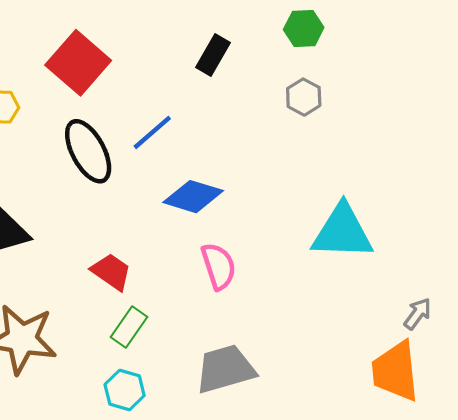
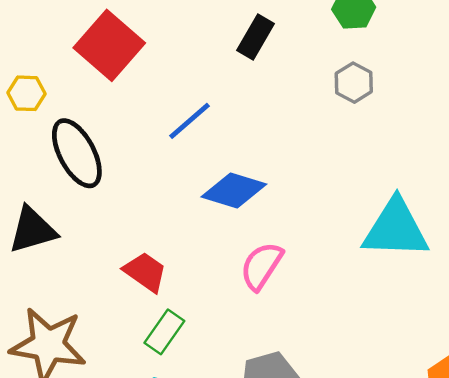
black ellipse: (88, 151) -> (77, 153), moved
pink semicircle: (219, 266) -> (261, 266), turned -129

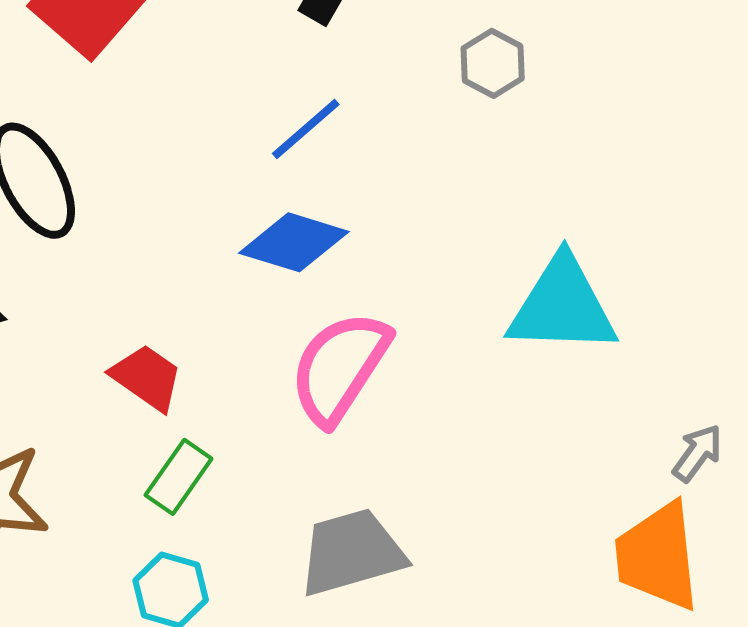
blue line: (190, 121) -> (306, 129), moved
pink semicircle: (261, 266) -> (340, 368), size x1.4

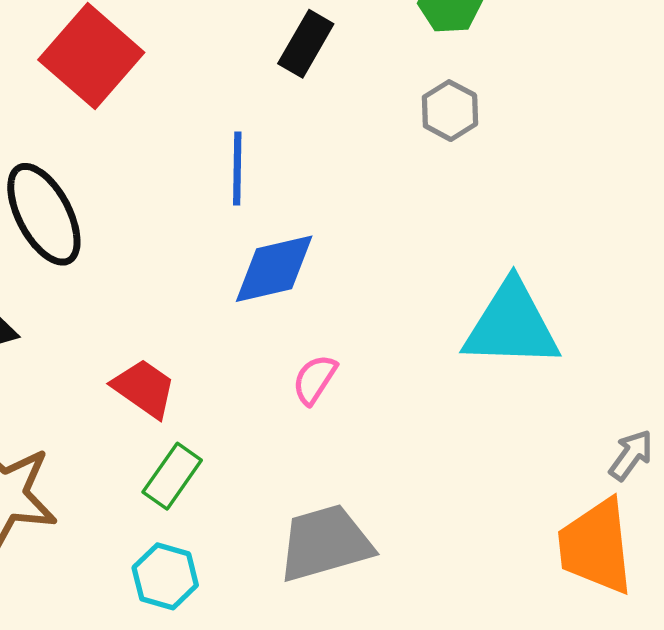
blue line: (306, 129) -> (237, 169), moved, turned -48
blue diamond: (294, 242) -> (274, 269), turned -30
pink semicircle: (340, 368) -> (315, 379), size x0.5

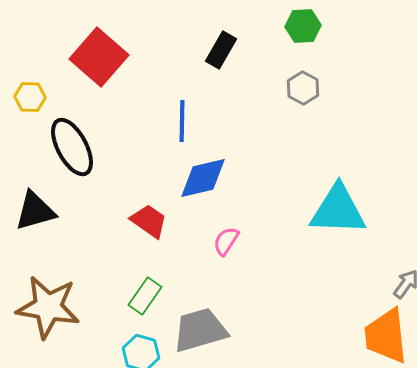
red trapezoid: (144, 388) -> (149, 221), moved
gray trapezoid: (325, 543) -> (200, 330), moved

